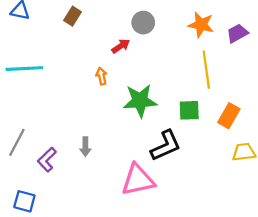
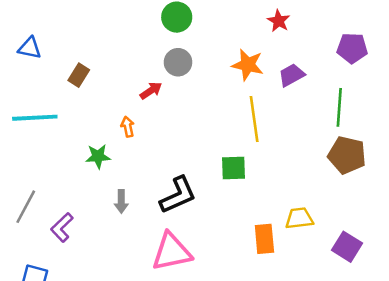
brown rectangle: (73, 16) -> (79, 75), moved
green star: (140, 101) -> (98, 156), moved, size x0.6
orange rectangle: (229, 116) -> (264, 239), moved, turned -35
black L-shape: (166, 146) -> (178, 195), moved
gray arrow: (85, 147) -> (121, 202), moved

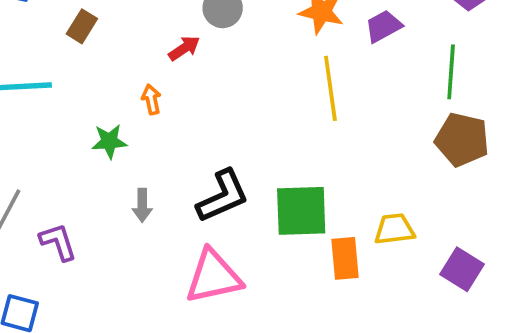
green square: (233, 168) -> (301, 211), moved, size x1.5
purple L-shape: (62, 227) -> (58, 242), turned 116

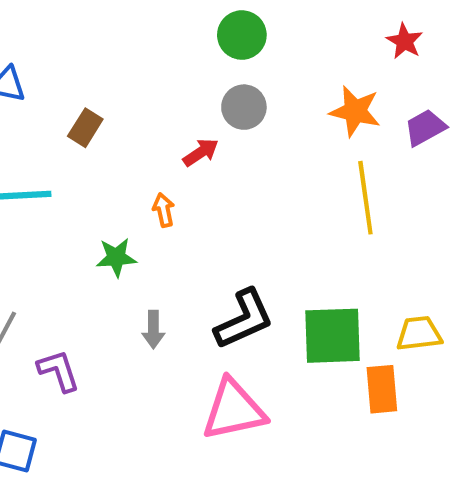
yellow trapezoid: (394, 229) -> (419, 334), moved

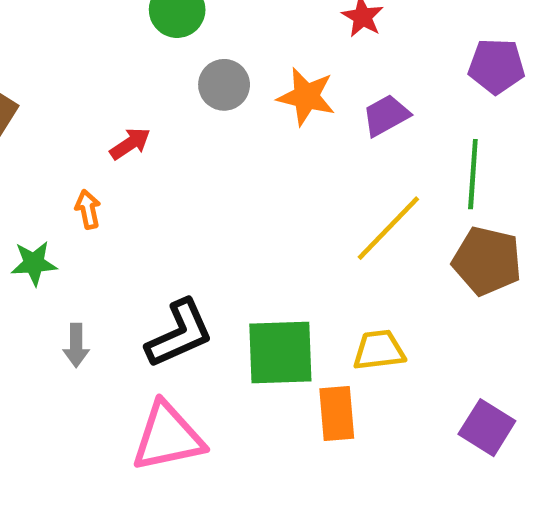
gray circle: (244, 107) -> (224, 85), moved
yellow line: (365, 198) -> (388, 228), moved, turned 52

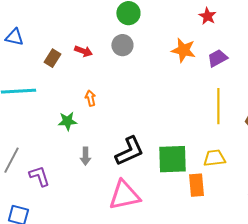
gray circle: (224, 85) -> (122, 45), moved
red arrow: (130, 144) -> (83, 51), moved, turned 54
yellow line: (388, 228) -> (218, 106), turned -44

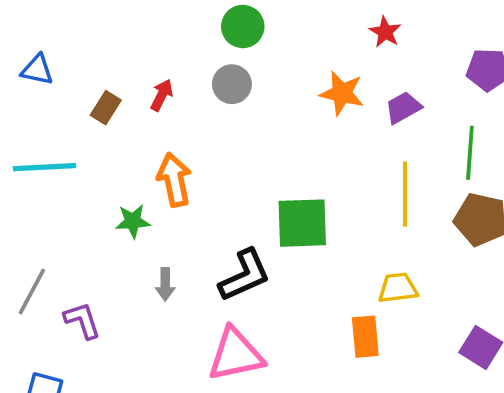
red arrow: (83, 51) -> (162, 95), turned -84
orange arrow: (90, 98) -> (174, 180), size x1.8
green square: (172, 159) -> (302, 223), moved

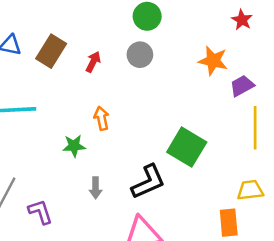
brown rectangle: (106, 108) -> (51, 51), moved, size x1.5
purple trapezoid: (403, 108) -> (242, 86), moved
orange arrow: (174, 180) -> (102, 118), size x0.7
green square: (302, 223) -> (187, 147), turned 33

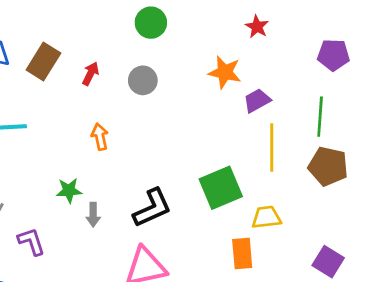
gray circle: (140, 55) -> (143, 80), moved
green star: (74, 146) -> (69, 190), moved
green square: (187, 147) -> (221, 188), moved, turned 36

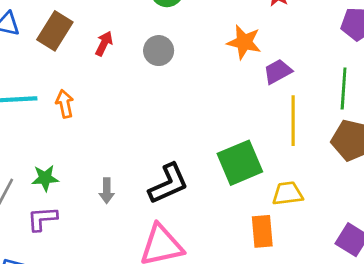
orange arrow: (100, 137) -> (65, 104), moved
green star: (69, 190) -> (45, 178), moved
purple L-shape: (31, 241) -> (42, 219), turned -76

